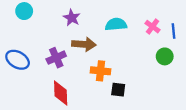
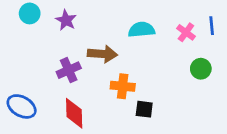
purple star: (72, 18) -> (66, 20), moved
blue line: (174, 31) -> (212, 26), moved
blue ellipse: (18, 60) -> (22, 106), moved

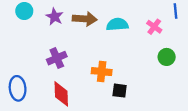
blue line: (212, 26) -> (176, 11), moved
brown arrow: (102, 54) -> (85, 19), moved
blue ellipse: (22, 106) -> (18, 88), turned 55

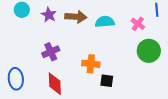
green circle: (167, 57) -> (149, 51), size x1.5

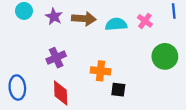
pink cross: (138, 24) -> (145, 21), moved

